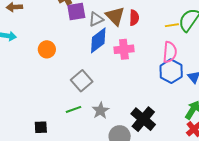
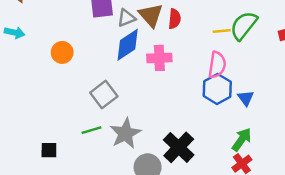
gray star: (101, 110) -> (125, 133), size x1.4

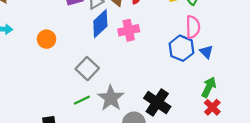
pink semicircle: (217, 65) -> (193, 27), moved

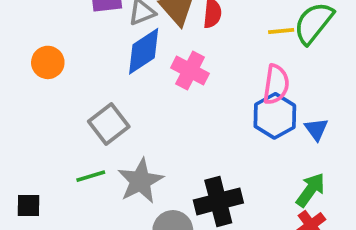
pink semicircle: (193, 27) -> (276, 84), moved
pink cross: (129, 30) -> (190, 71), turned 30
black cross: (157, 102) -> (218, 201), turned 32

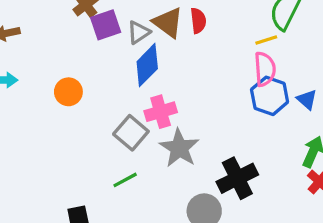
yellow line: (281, 31) -> (266, 40), moved
pink cross: (190, 71) -> (161, 112), moved, turned -32
gray star: (140, 181) -> (179, 148), moved

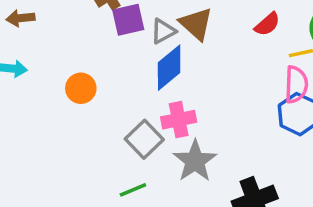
red semicircle: (198, 21) -> (267, 24), moved, turned 50

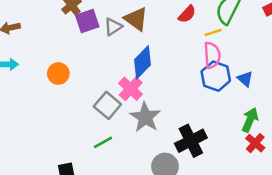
blue diamond: (169, 68) -> (142, 62), moved
pink cross: (179, 120) -> (131, 89), turned -30

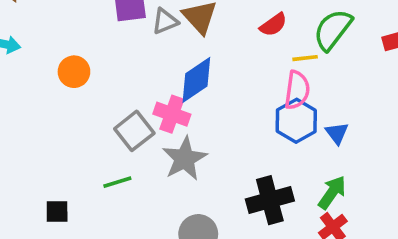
pink cross: (131, 89) -> (172, 114), turned -35
black cross: (191, 141) -> (270, 200), moved

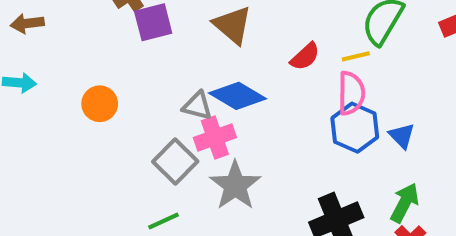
gray triangle: (165, 21) -> (197, 106), moved, turned 44
red semicircle: (273, 25) -> (305, 57), moved
blue diamond: (196, 80) -> (238, 96), turned 72
pink cross: (172, 114) -> (215, 138), turned -32

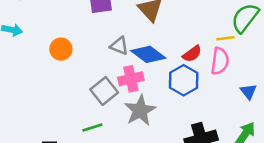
red semicircle: (305, 57) -> (192, 54), moved
gray triangle: (197, 106) -> (119, 46), moved
blue hexagon: (355, 128) -> (184, 80), moved

